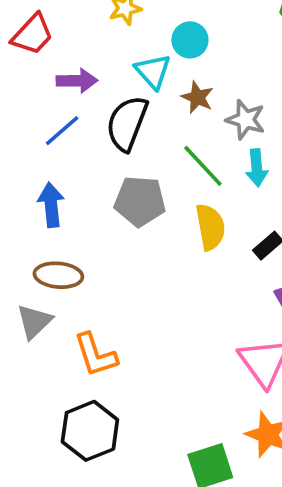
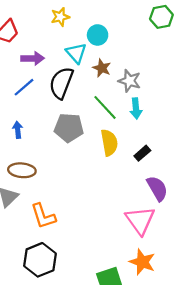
blue arrow: (51, 205) -> (18, 130), size x0.7

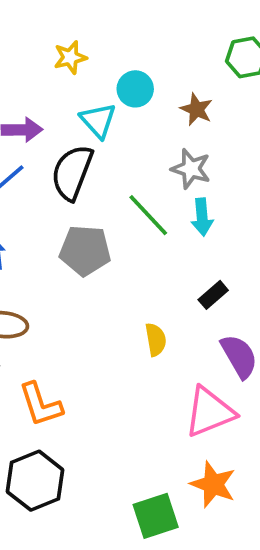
brown star: (102, 68) -> (196, 109), moved
yellow semicircle: (109, 143) -> (156, 340), moved, size x0.7
pink triangle: (140, 220) -> (209, 412), turned 44

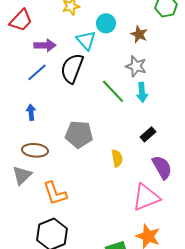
gray pentagon: (85, 250) -> (79, 134), moved

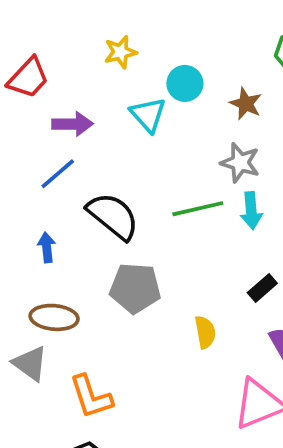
black semicircle: (72, 68) -> (113, 216), moved, turned 108
green line: (113, 91) -> (198, 209), turned -60
gray triangle: (22, 175) -> (30, 364), turned -40

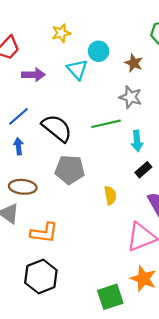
blue line: (58, 174) -> (18, 116), moved
cyan arrow: (251, 211) -> (137, 141), moved
orange L-shape: (91, 397) -> (44, 233), turned -64

